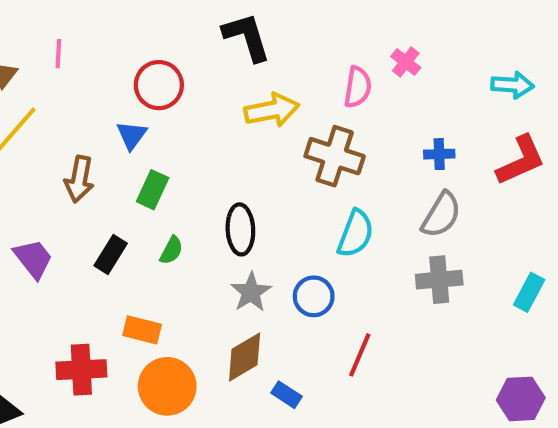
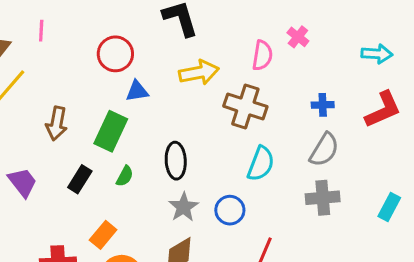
blue triangle: (132, 135) -> (137, 91), moved, turned 45
green rectangle: (153, 190) -> (111, 131), size x1.4
orange rectangle: (142, 330) -> (103, 235), turned -64

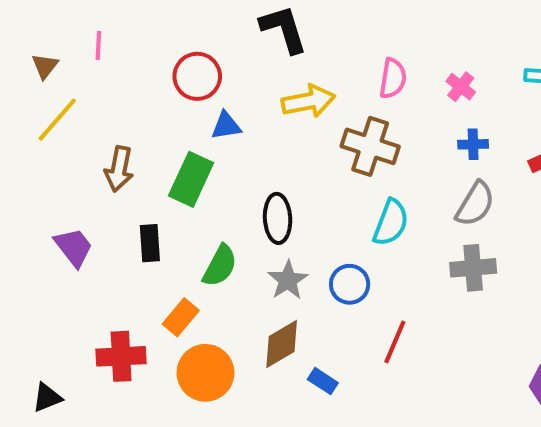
pink cross: (298, 37) -> (461, 87), moved
green semicircle: (125, 176) -> (220, 266), moved, size x1.5
black rectangle: (80, 179) -> (150, 243), turned -36

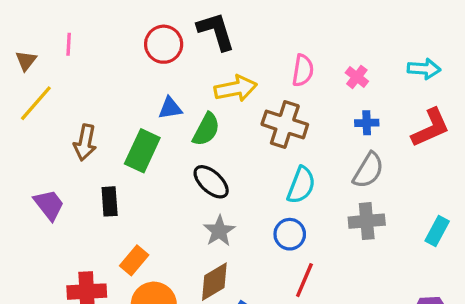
red circle: (197, 76) -> (164, 44), moved
black ellipse: (278, 218) -> (211, 182), turned -45
green semicircle: (220, 266) -> (206, 129), moved
blue circle: (350, 284) -> (290, 234), moved

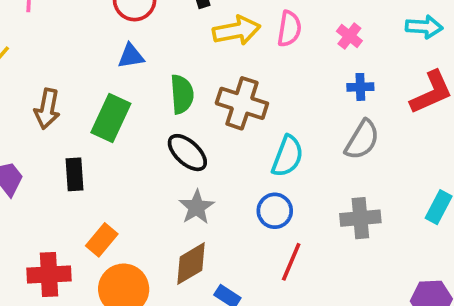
yellow arrow: (236, 88) -> (237, 31), moved
blue triangle: (170, 108) -> (131, 56), moved
brown cross: (285, 124) -> (242, 103), moved
green semicircle: (206, 129) -> (182, 94), turned -32
gray cross: (367, 221) -> (360, 218), moved

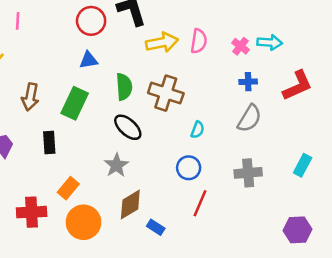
cyan arrow: (424, 27) -> (270, 42), moved
cyan semicircle: (288, 156) -> (197, 130), size x0.6
gray star: (196, 207) -> (116, 165), moved

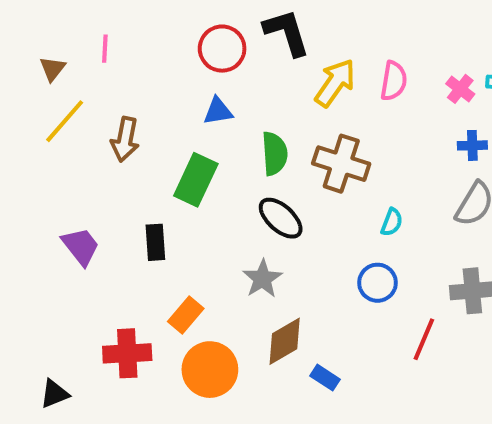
yellow arrow: (162, 42) -> (335, 83), turned -44
brown arrow: (30, 97) -> (125, 139), moved
red line: (200, 203) -> (424, 339), moved

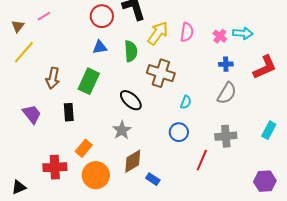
pink line: (105, 49) -> (44, 16), turned 56
brown arrow: (125, 139) -> (53, 78), moved
green semicircle: (275, 154) -> (131, 51), moved

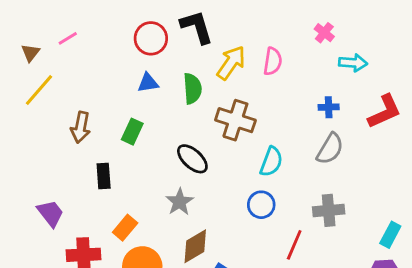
pink cross: (220, 36) -> (324, 33), moved
green rectangle: (89, 81) -> (132, 132), size x0.7
cyan semicircle: (186, 102) -> (271, 162), size x1.5
purple trapezoid: (32, 114) -> (50, 213), moved
cyan rectangle: (269, 130) -> (390, 235), moved

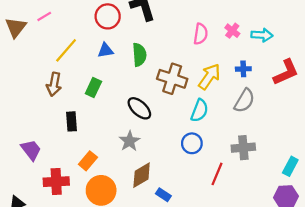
pink cross: (324, 33) -> (232, 31), moved
brown triangle: (30, 53) -> (16, 27), size x1.5
yellow arrow: (231, 63) -> (209, 77), moved
yellow line: (39, 90) -> (66, 50), moved

